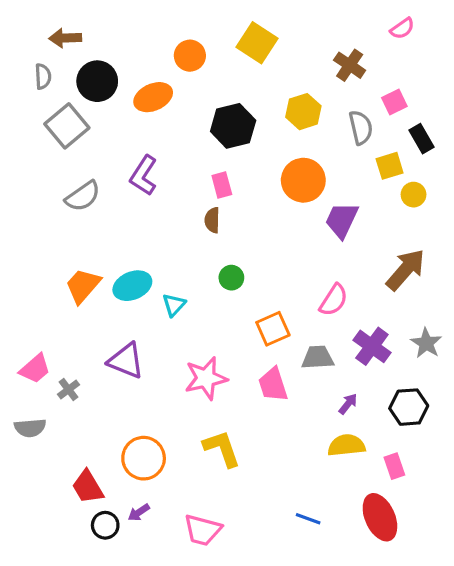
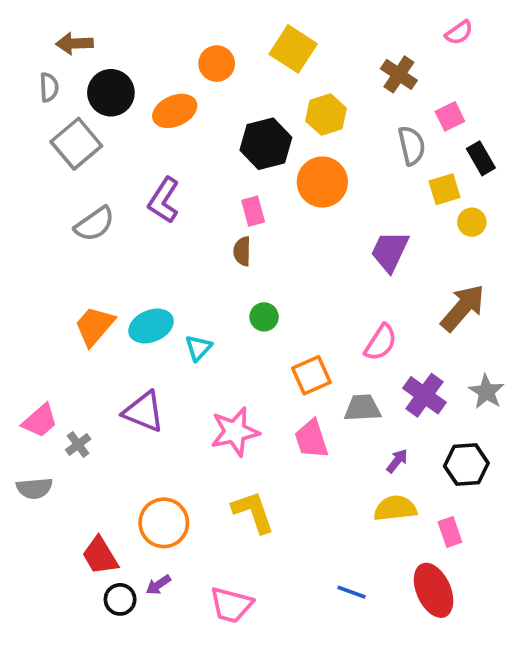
yellow hexagon: (303, 112) -> (326, 115), moved
orange circle: (303, 180) -> (322, 182), moved

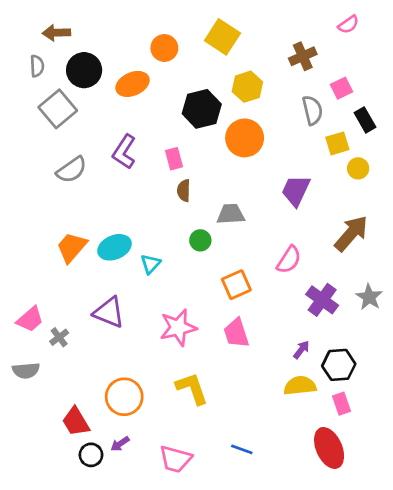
brown cross: (399, 74) -> (303, 56), turned 32
pink rectangle: (253, 211) -> (174, 159), moved
gray trapezoid: (362, 408) -> (231, 214), moved
black hexagon: (466, 465) -> (339, 365), moved
blue line: (352, 592) -> (242, 449), moved

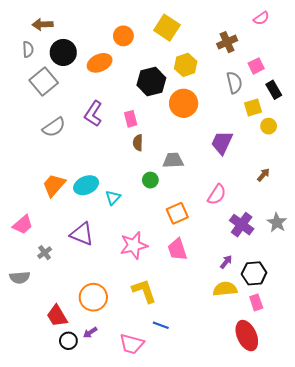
brown arrow: (351, 233) -> (263, 175), size x0.5
pink trapezoid: (30, 319) -> (23, 225), moved
blue line: (242, 449) -> (161, 325), moved

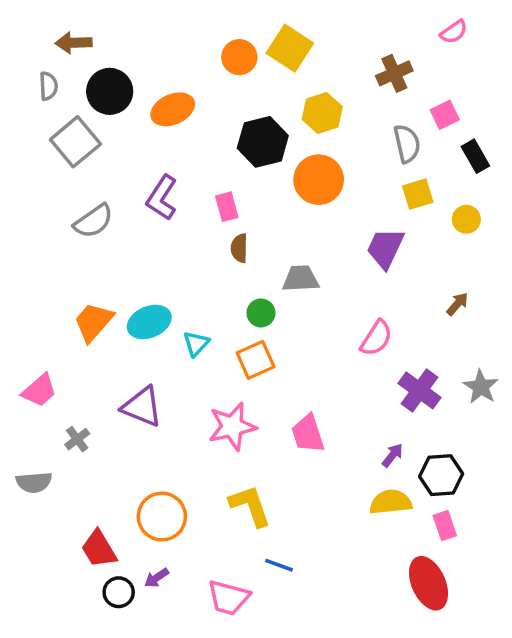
orange circle: (123, 36) -> (239, 57), moved
yellow square: (253, 107) -> (418, 194), moved
orange square: (177, 213) -> (256, 360), moved

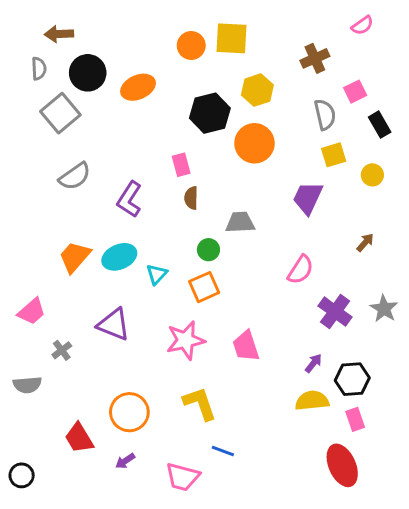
yellow square: (290, 48) -> (231, 38), turned -30
purple L-shape: (162, 198) -> (129, 199), moved
black circle: (119, 592) -> (22, 475), moved

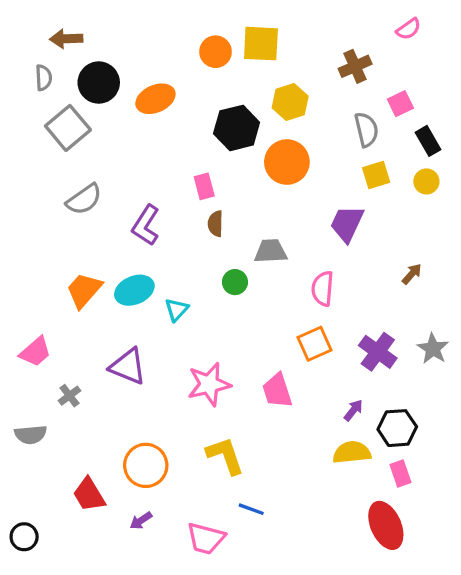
yellow circle: (372, 175) -> (426, 181), moved
pink semicircle: (300, 270) -> (323, 289), moved, turned 152
orange square: (204, 287) -> (314, 344), moved

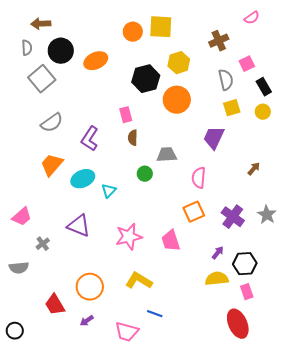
orange trapezoid: (84, 290) -> (52, 165), moved
yellow L-shape: (225, 456) -> (139, 281), turned -40

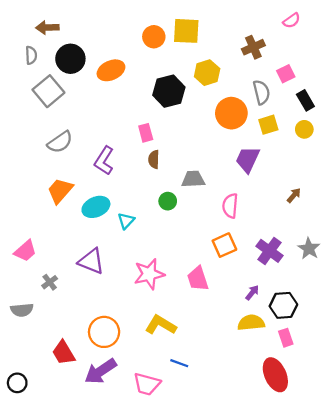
orange circle: (177, 100) -> (231, 113), moved
purple arrow: (87, 321) -> (101, 371), size x2.0

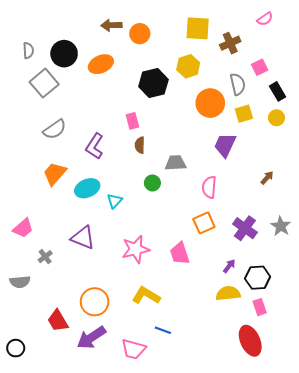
brown arrow: (47, 27) -> (111, 25), moved
yellow square: (186, 31) -> (198, 28), moved

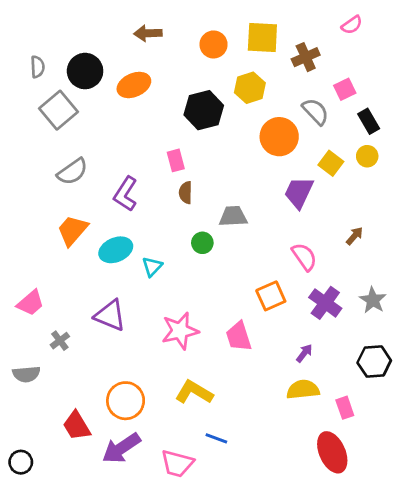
orange circle: (140, 34) -> (214, 44), moved
gray semicircle: (238, 84) -> (315, 112), turned -30
yellow square: (244, 114) -> (331, 163), moved, turned -36
pink semicircle: (209, 187) -> (304, 257), moved, turned 140
black hexagon: (258, 278) -> (374, 362), moved

